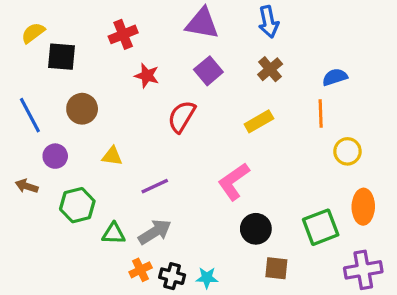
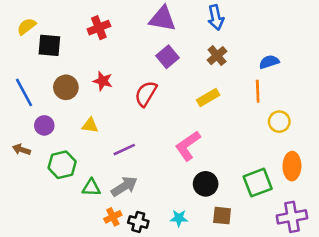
red star: (147, 76) -> (103, 81), moved
cyan star: (207, 278) -> (179, 218), moved

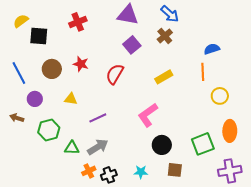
blue arrow: (216, 17) -> (170, 14), turned -36
brown cross: (217, 56) -> (165, 36), moved
black cross: (138, 222) -> (109, 175), turned -35

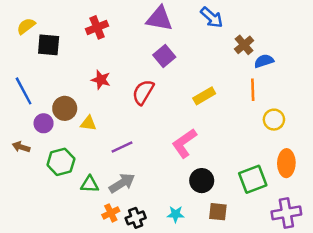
brown cross: (165, 36) -> (244, 45), moved
brown circle: (52, 69) -> (65, 108), moved

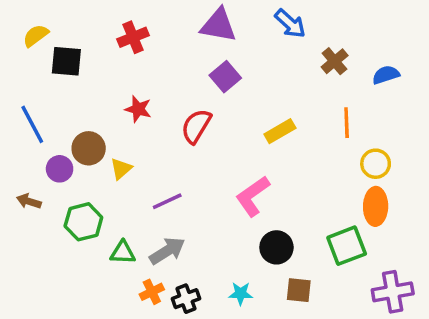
blue semicircle: (264, 61) -> (386, 75), moved
yellow triangle: (88, 123) -> (121, 169), turned -49
orange ellipse: (286, 163) -> (376, 206), moved

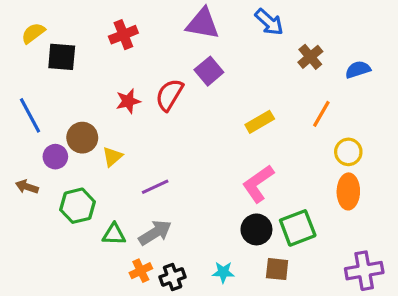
red star: (138, 109) -> (128, 101), turned -30
orange line: (347, 123) -> (321, 114), turned 32
red semicircle: (196, 126) -> (169, 95), moved
pink L-shape: (253, 196) -> (258, 184), moved
green square: (347, 246) -> (298, 228), moved

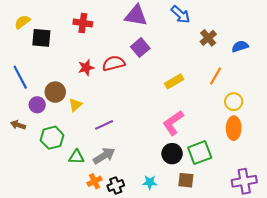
red cross: (123, 35) -> (83, 23), turned 30
red semicircle: (169, 95) -> (114, 63), turned 45

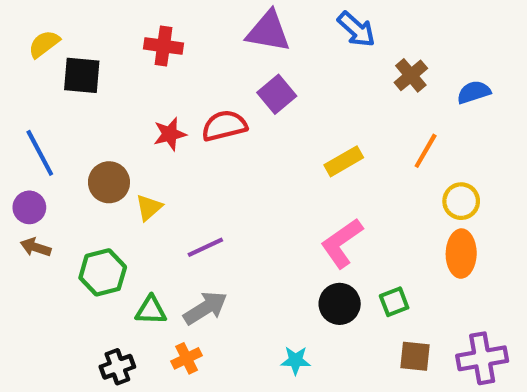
purple circle: (37, 105) -> (29, 207), moved
green square: (200, 153) -> (394, 302), size x0.6
brown square: (186, 180) -> (415, 356), moved
black cross: (116, 185) -> (117, 367), moved

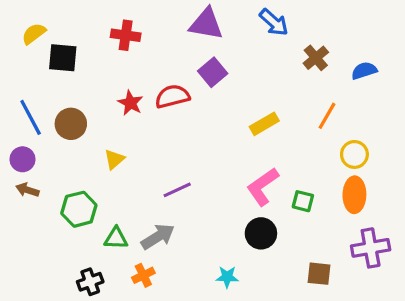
red star: (170, 134) -> (130, 103), turned -30
brown circle: (109, 182) -> (71, 124), moved
purple line: (205, 247) -> (177, 190), moved
green square: (394, 302) -> (303, 201), moved, turned 35
purple cross: (482, 358) -> (371, 248), moved

